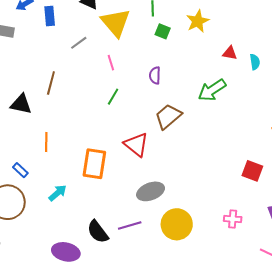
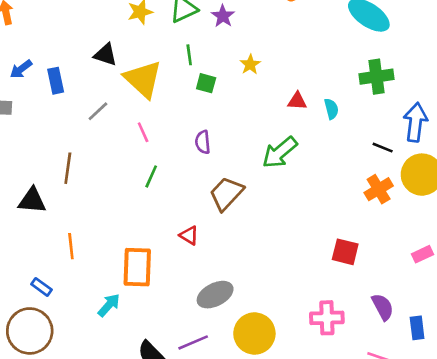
yellow star: (198, 21) -> (250, 64), size x0.7
red triangle: (136, 145) -> (189, 235), size x0.6
cyan arrow: (58, 193) -> (109, 305), moved
pink cross: (233, 219) -> (327, 318), size x1.4

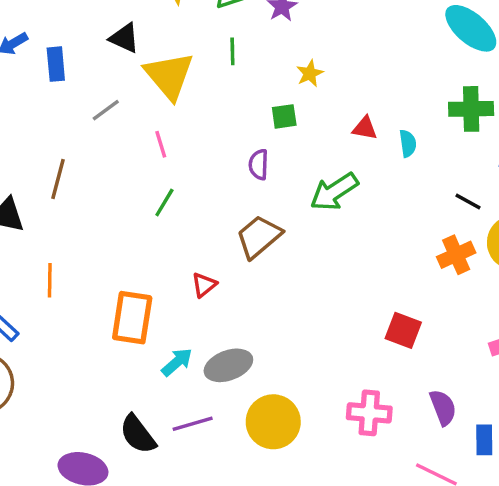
green square: (206, 83) -> (284, 116), moved, turned -30
purple semicircle: (203, 142) -> (259, 165), moved
red triangle: (189, 235) -> (204, 285), turned 42
cyan arrow: (109, 305) -> (177, 362), moved

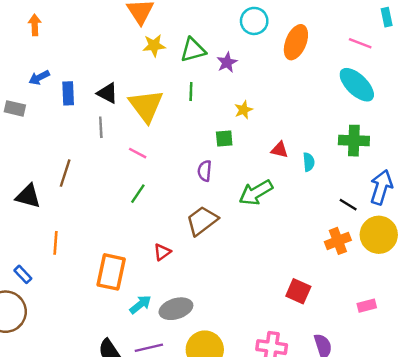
black triangle: (124, 38) -> (107, 93), moved
gray line: (106, 110) -> (101, 127), turned -60
pink line: (161, 144) -> (138, 153), turned -48

